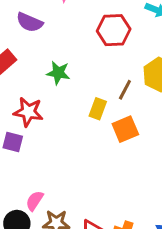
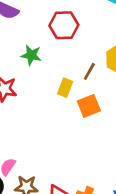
red hexagon: (114, 30) -> (64, 25), moved

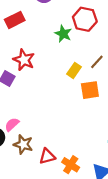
green star: (31, 55) -> (63, 34), moved

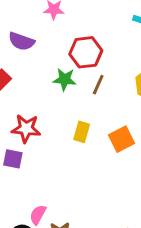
brown line: (97, 62) -> (98, 85), moved
yellow rectangle: (74, 70) -> (82, 132), moved

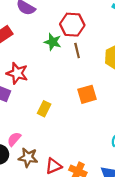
brown line: (98, 85) -> (77, 50), turned -48
yellow rectangle: (82, 132) -> (44, 109), moved

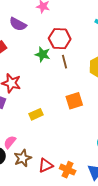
yellow rectangle: (44, 109) -> (36, 114), turned 40
brown star: (28, 157) -> (23, 158), turned -30

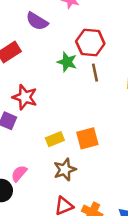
orange square: (74, 101) -> (87, 138), moved
brown star: (23, 158) -> (65, 170), moved

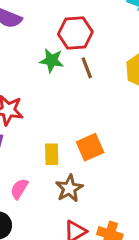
yellow rectangle: (55, 139) -> (52, 154), turned -60
pink semicircle: (19, 173) -> (19, 189), moved

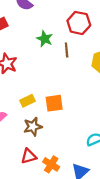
red hexagon: (75, 33) -> (79, 23), moved
yellow rectangle: (52, 154) -> (27, 101), turned 48

